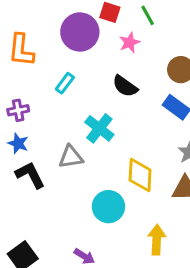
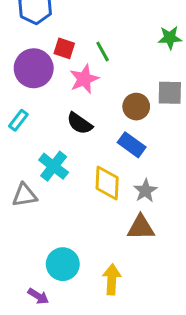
pink star: (130, 43) -> (84, 79), size x1.4
yellow diamond: (140, 175) -> (107, 183), moved
cyan circle: (108, 207) -> (63, 264), moved

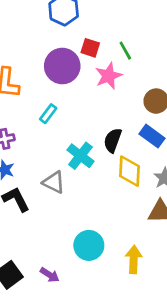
black semicircle: (80, 123) -> (113, 140), moved, turned 75
gray triangle: (25, 195) -> (54, 182), turned 35
purple arrow: (38, 296) -> (50, 275), moved

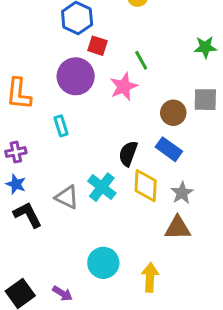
red square: (90, 48) -> (97, 46), moved
cyan rectangle: (48, 114) -> (61, 126), turned -54
cyan cross: (80, 156) -> (102, 187), moved

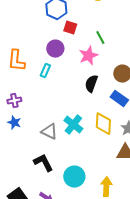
purple circle: (76, 76) -> (55, 49), size x0.7
cyan rectangle: (61, 126) -> (45, 71), moved, turned 40
black semicircle: (128, 154) -> (91, 84), moved
black L-shape: (28, 215) -> (43, 163), moved

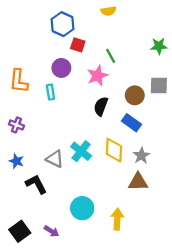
cyan rectangle: (45, 71) -> (50, 92), turned -32
purple cross: (14, 101) -> (16, 125), turned 32
blue star: (14, 123) -> (16, 161), moved
black L-shape: (43, 163) -> (36, 184), moved

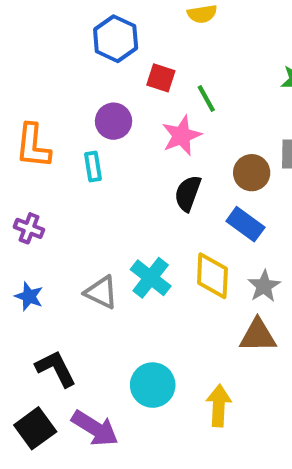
red square: (78, 45) -> (161, 78), moved
black L-shape: (36, 184) -> (56, 369), moved
purple arrow: (51, 231) -> (95, 428), size x1.6

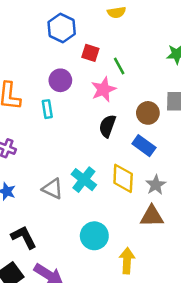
cyan circle: (153, 385) -> (94, 236), moved

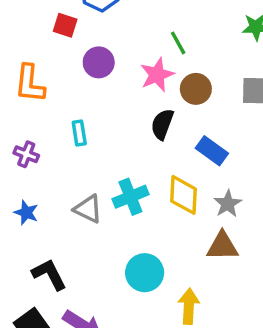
red square: (90, 53) -> (65, 25), moved
cyan rectangle: (47, 109) -> (79, 133), moved
brown circle: (148, 113) -> (196, 89), moved
cyan cross: (84, 180) -> (130, 197), turned 30

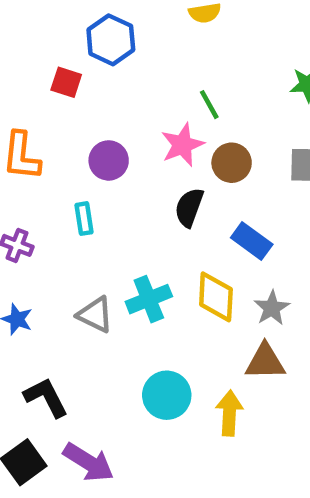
purple circle: (99, 62) -> (109, 160), moved
yellow arrow: (189, 306) -> (229, 413), moved

